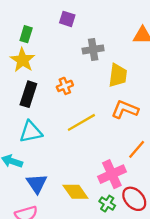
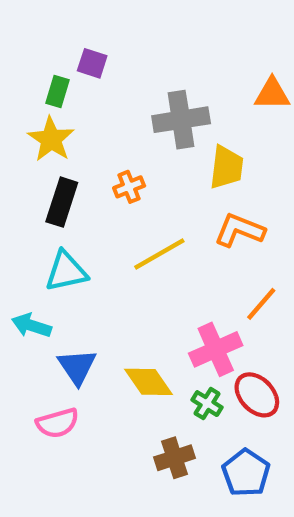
purple square: (67, 19) -> (92, 63), moved
gray cross: (93, 49) -> (181, 120), size x1.4

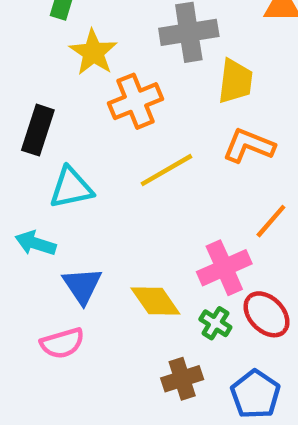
yellow star: (51, 139) -> (93, 52), moved
orange cross: (129, 187) -> (135, 101), size x1.6
black rectangle: (62, 202) -> (38, 130), moved

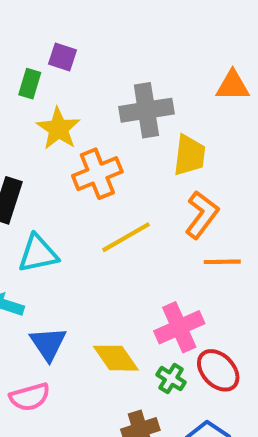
orange L-shape: (249, 146) -> (202, 215), turned 105
orange line: (271, 221) -> (222, 262), moved, turned 48

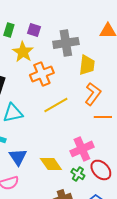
purple square: (63, 57) -> (34, 30), moved

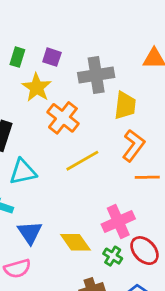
orange cross: (42, 74) -> (63, 118), turned -30

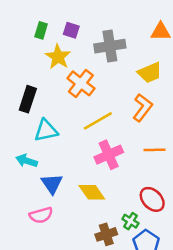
yellow trapezoid: (125, 105) -> (150, 73), moved, turned 60
orange line: (147, 177) -> (155, 150), moved
pink cross: (118, 222) -> (109, 155), moved
green cross: (113, 256) -> (130, 221), moved

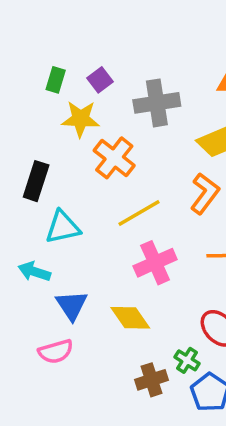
purple square: (71, 30) -> (100, 80), turned 35
yellow star: (58, 57) -> (80, 119), turned -30

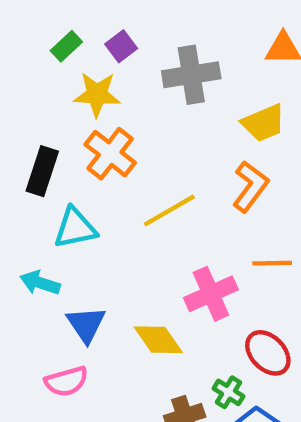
green rectangle: (56, 80) -> (66, 46), turned 30
orange cross: (114, 158) -> (110, 154), moved
pink cross: (155, 263) -> (211, 294), moved

